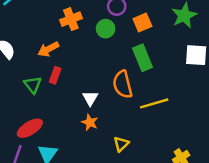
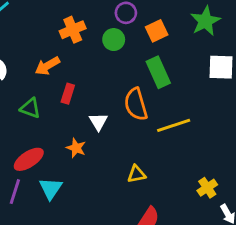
red rectangle: (55, 75) -> (68, 94), moved
green triangle: (33, 85) -> (30, 108), turned -30
orange star: (90, 122) -> (76, 148), moved
yellow triangle: (121, 144) -> (136, 174), turned 35

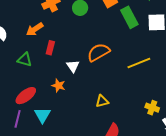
green rectangle: (158, 72) -> (129, 17), moved
orange semicircle: (136, 104) -> (98, 52), turned 80
yellow line: (174, 125) -> (139, 63), moved
yellow cross: (207, 188) -> (152, 108), turned -32

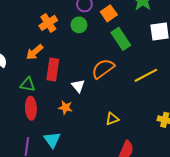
green rectangle: (129, 17) -> (121, 39), moved
red rectangle: (50, 48) -> (53, 69), size x1.5
red ellipse: (26, 96) -> (31, 108), moved, turned -50

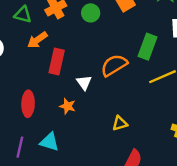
green rectangle: (121, 39) -> (148, 47), moved, turned 50
green triangle: (28, 85) -> (23, 15), moved
cyan triangle: (52, 140) -> (49, 142), turned -42

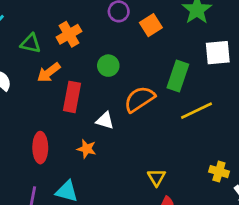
green circle: (91, 13) -> (108, 66), moved
white triangle: (84, 83) -> (105, 121), turned -35
yellow triangle: (120, 123) -> (156, 177), moved, turned -42

